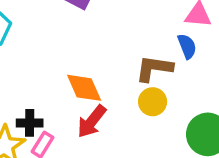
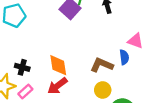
yellow circle: (153, 102) -> (103, 90), moved
black cross: (30, 123) -> (22, 67), moved

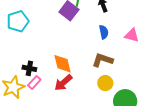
blue semicircle: (124, 57) -> (104, 32), moved
pink rectangle: (25, 92) -> (34, 82), moved

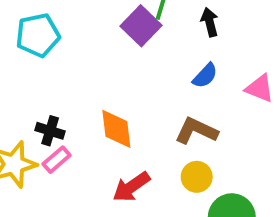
blue semicircle: (104, 32) -> (205, 76), turned 48
red arrow: (63, 83) -> (131, 187), moved

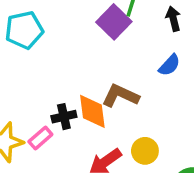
black cross: (50, 131) -> (64, 117), moved, turned -30
brown L-shape: (196, 131) -> (120, 96), moved
yellow circle: (197, 177) -> (145, 151), moved

